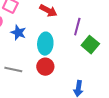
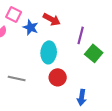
blue star: (18, 33) -> (31, 27), moved
red circle: (45, 67) -> (58, 77), moved

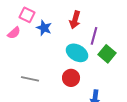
red arrow: (52, 19) -> (75, 20), moved, turned 78
cyan ellipse: (49, 52) -> (77, 53), moved, turned -65

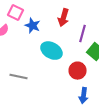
cyan ellipse: (77, 53) -> (52, 51), moved
red circle: (71, 78) -> (78, 71), moved

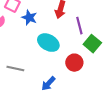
purple line: (82, 34) -> (79, 26), turned -30
blue arrow: (84, 96) -> (48, 84), moved, turned 35

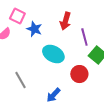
gray line: (15, 69) -> (20, 80), turned 48

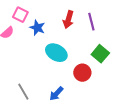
purple line: (84, 37) -> (91, 22), moved
gray line: (20, 80) -> (23, 92), moved

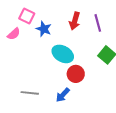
red circle: (82, 73) -> (76, 74), moved
gray line: (23, 92) -> (30, 93), turned -54

